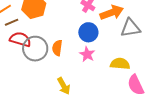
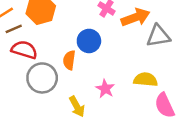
blue circle: (88, 32) -> (89, 41), moved
gray circle: (35, 49) -> (42, 78), moved
pink star: (87, 54) -> (105, 89), moved

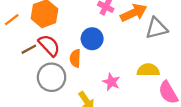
brown line: (14, 29) -> (29, 49), moved
red semicircle: (24, 50) -> (49, 45), moved, turned 35

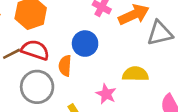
red semicircle: (49, 45) -> (35, 50), turned -30
yellow semicircle: (148, 70) -> (135, 74), moved

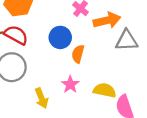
orange semicircle: (65, 66) -> (78, 54), moved
yellow semicircle: (135, 74) -> (105, 90), moved

